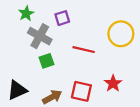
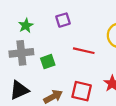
green star: (26, 14) -> (26, 25), moved
gray cross: (40, 36) -> (21, 53), moved, turned -35

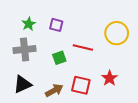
purple square: (63, 20) -> (56, 25), moved, turned 32
green square: (48, 62) -> (59, 58), moved

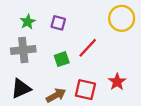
yellow circle: (117, 33) -> (122, 18), moved
red line: (83, 47) -> (88, 48), turned -60

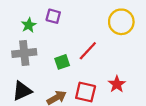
purple square: (58, 23) -> (53, 16), moved

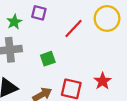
red line: (88, 51) -> (73, 29), moved

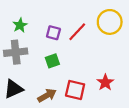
purple square: (39, 13) -> (53, 33), moved

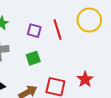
red line: (77, 32) -> (58, 30), turned -60

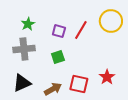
red line: (58, 30) -> (81, 30), turned 48

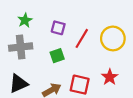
yellow circle: (111, 21) -> (113, 38), moved
red line: (81, 30) -> (82, 38), moved

